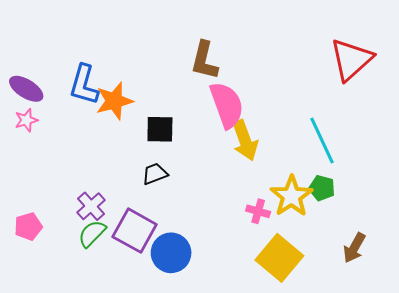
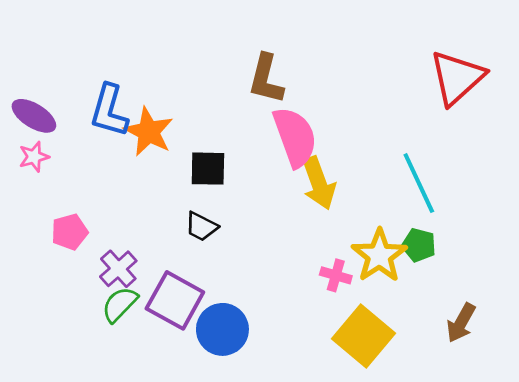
orange star: (114, 101) -> (149, 132), turned -30
black trapezoid: (155, 174) -> (201, 227), turned -132
pink pentagon: (28, 226) -> (70, 232), moved

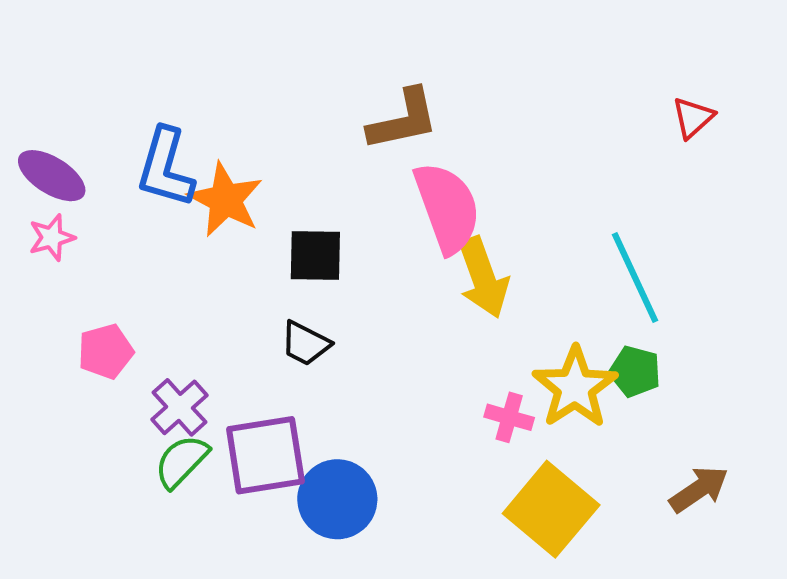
red triangle: (457, 78) -> (693, 118), size x0.5
brown L-shape: (266, 79) -> (403, 120), turned -116
purple square: (175, 300) -> (265, 455), turned -38
brown arrow: (461, 323) -> (699, 489), turned -153

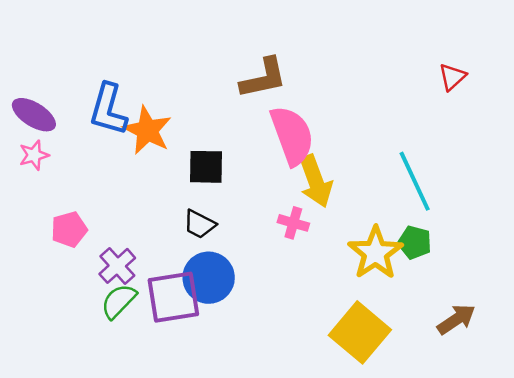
pink cross: (509, 417) -> (293, 223), moved
blue circle: (337, 499) -> (209, 278), moved

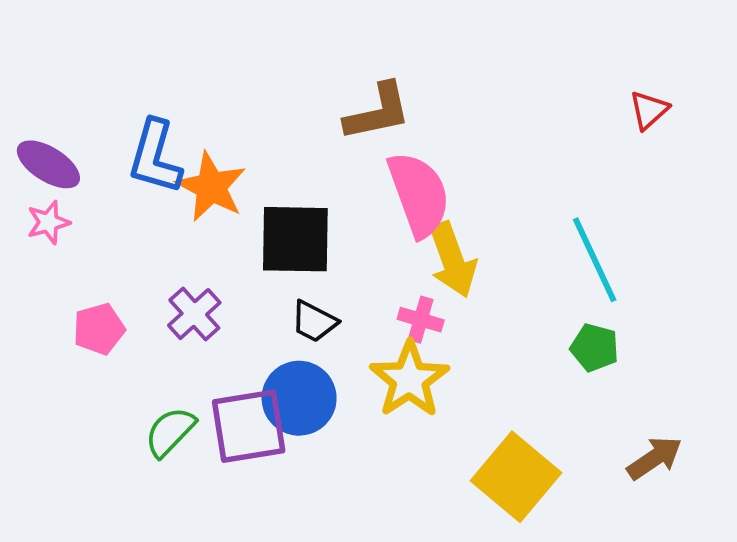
black square: (206, 167) -> (295, 239), size x1.4
black trapezoid: (199, 224) -> (314, 322), moved
yellow star: (375, 253) -> (409, 379), moved
purple cross: (117, 266) -> (194, 314), moved

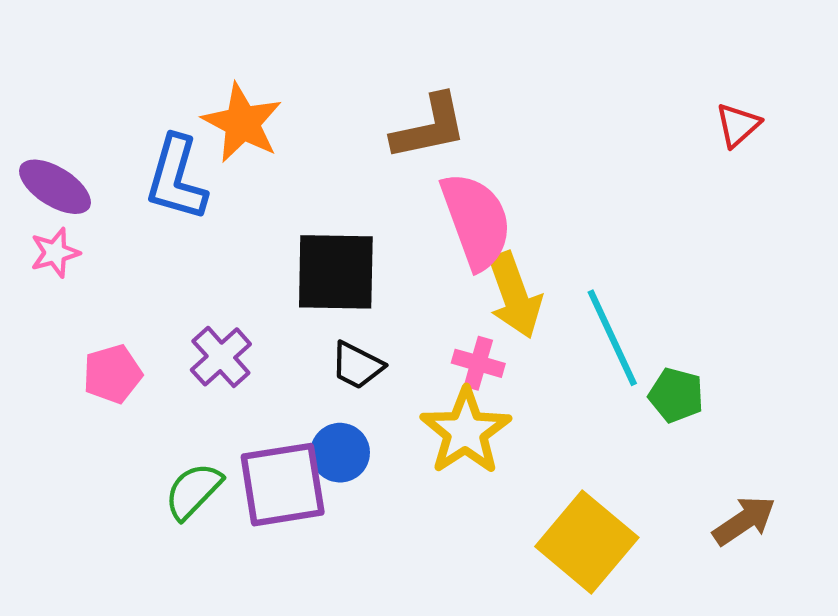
orange star: (211, 187) -> (242, 123), moved
cyan line: (595, 260) -> (612, 338), moved
blue circle: (299, 398) -> (340, 453), size x0.7

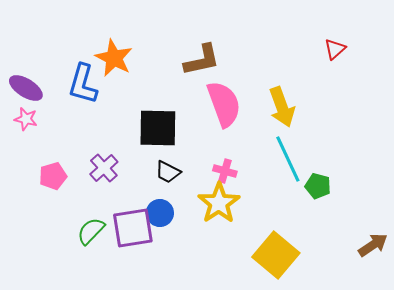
red triangle: (738, 125) -> (335, 49), moved
pink star: (55, 253) -> (26, 119), turned 30
yellow arrow: (514, 295) -> (282, 107), moved
brown arrow: (744, 521) -> (373, 245), moved

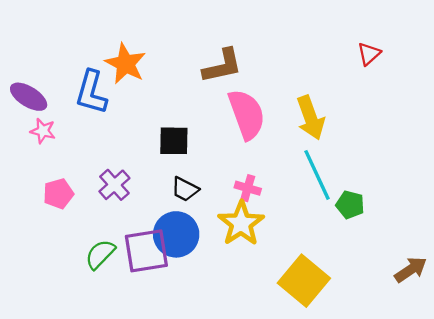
pink star: (26, 119) -> (43, 131), moved
black square: (158, 128) -> (174, 141), size x0.7
blue circle: (160, 213) -> (176, 234), size x1.5

